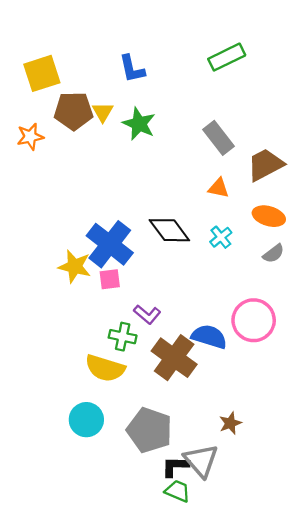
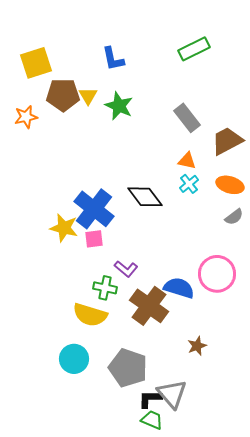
cyan cross: (221, 237) -> (189, 184), moved
brown star: (230, 423) -> (197, 346), moved

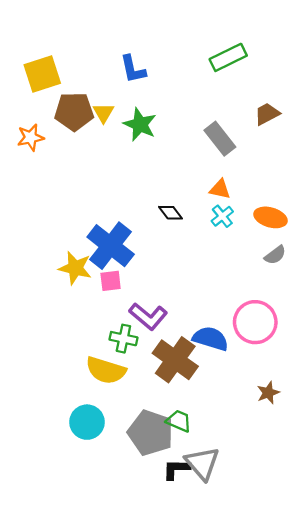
brown trapezoid: (227, 141) -> (267, 114), moved, size x0.7
black diamond: (145, 197) -> (171, 213), moved, size x0.6
purple L-shape: (126, 269) -> (148, 316), size x1.4
brown star: (197, 346) -> (268, 393), moved
green trapezoid: (152, 420) -> (179, 421), moved

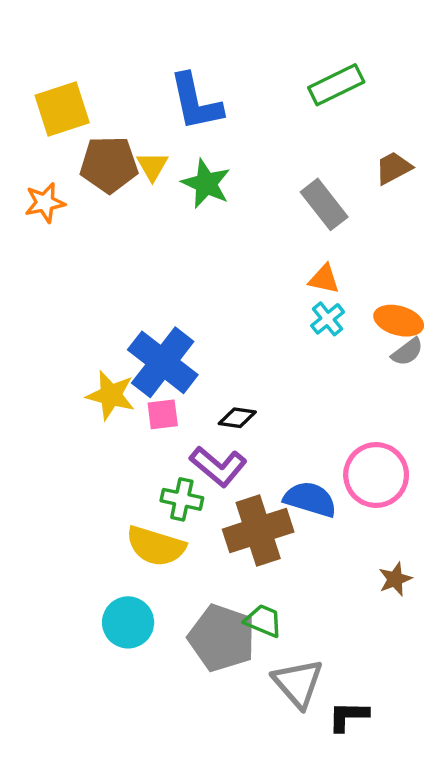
blue L-shape: (133, 69) -> (196, 102), size x1.4
black diamond: (171, 213) -> (237, 418), moved, turned -45
gray semicircle: (275, 255) -> (407, 352), moved
brown cross: (175, 360) -> (258, 531), turned 36
black L-shape: (176, 469) -> (348, 716), moved

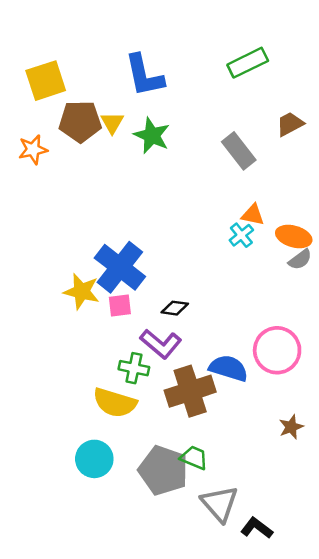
orange triangle: (324, 279) -> (253, 215), moved
black L-shape: (348, 716) -> (257, 528), turned 36

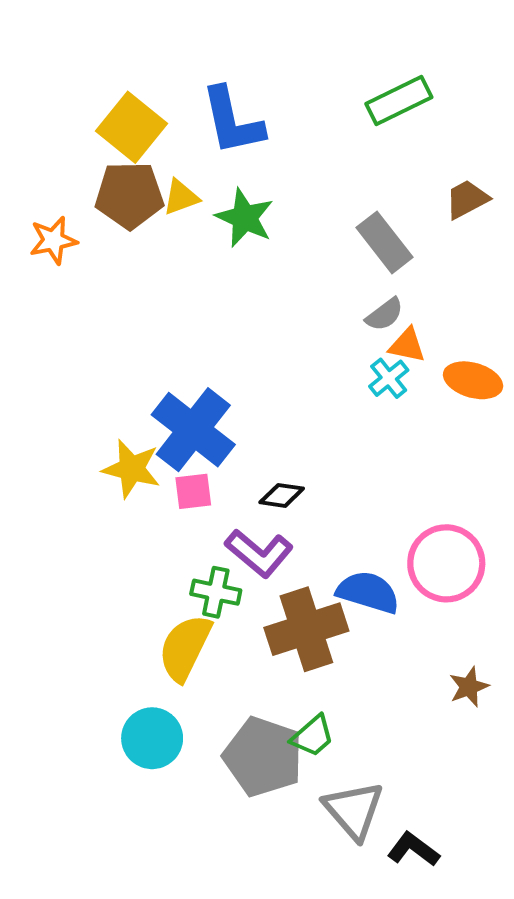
yellow square: (46, 81) -> (132, 127), moved, turned -33
yellow triangle: (112, 123) -> (181, 197), turned 40
gray semicircle: (300, 259) -> (385, 314), moved
yellow semicircle: (115, 403) -> (185, 648), turned 99
green trapezoid: (194, 458) -> (313, 736), turned 116

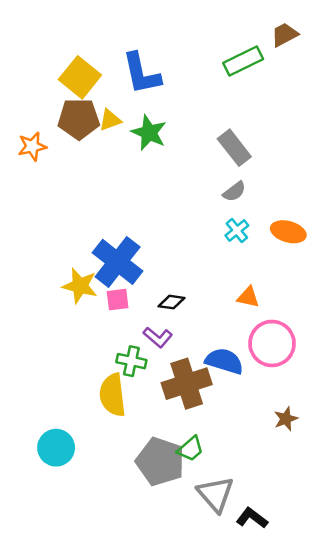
brown trapezoid: (467, 199) -> (285, 35), moved
orange triangle: (407, 345) -> (248, 297), moved
purple L-shape: (259, 553) -> (158, 337), size x0.7
yellow semicircle: (185, 648) -> (113, 395), turned -33
cyan circle: (152, 738) -> (56, 448), moved

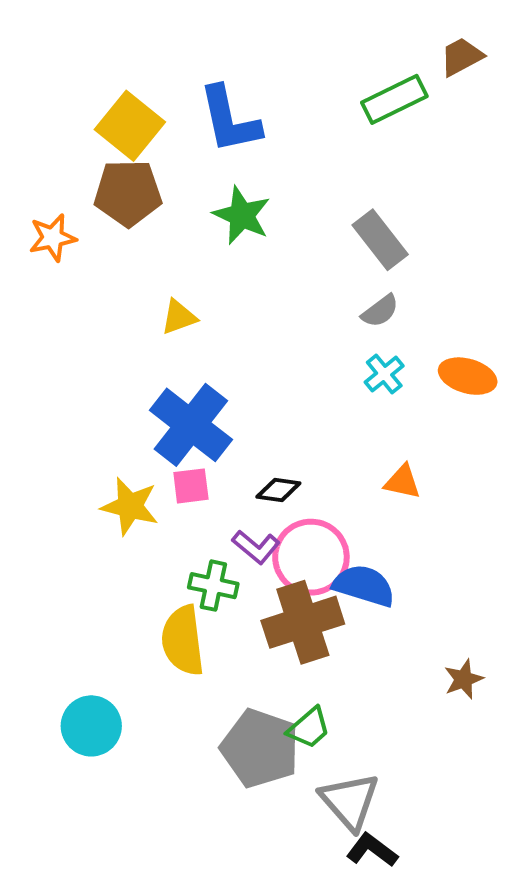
yellow triangle: (110, 120) -> (179, 317), moved
yellow star: (80, 286) -> (130, 506), moved
pink circle: (272, 343) -> (311, 557), moved
black L-shape: (252, 518) -> (372, 850), moved

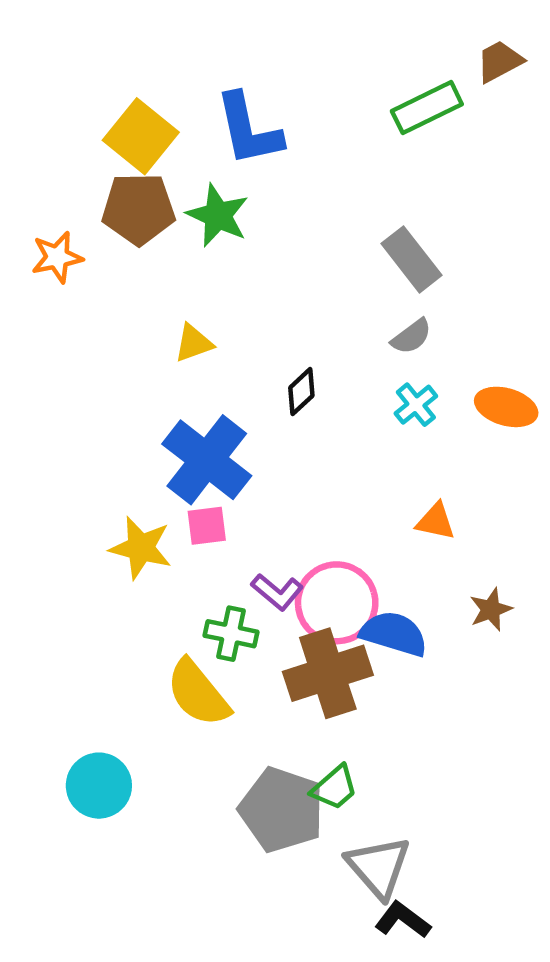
green star: (242, 215) -> (218, 215), moved
black diamond: (278, 490) -> (301, 392), moved, turned -51
yellow semicircle: (183, 641) -> (198, 693), turned -32
brown star: (464, 679) -> (491, 609), moved

